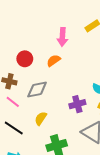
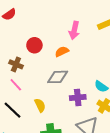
gray diamond: (37, 90) -> (58, 77), moved
yellow semicircle: (41, 118) -> (40, 105), turned 112

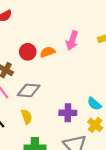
orange semicircle: (62, 52) -> (48, 52), moved
gray diamond: (58, 77) -> (29, 90), moved

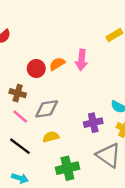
pink arrow: (72, 41) -> (82, 60), moved
yellow semicircle: (27, 117) -> (51, 137), turned -72

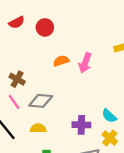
red circle: (36, 69) -> (45, 27), moved

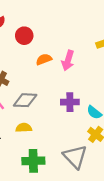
red circle: (45, 27) -> (24, 36), moved
purple cross: (81, 125) -> (70, 102), moved

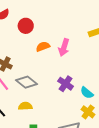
gray diamond: (25, 100) -> (27, 82), turned 35
purple cross: (70, 102) -> (66, 84), turned 35

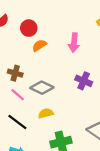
orange semicircle: (43, 46) -> (39, 45), moved

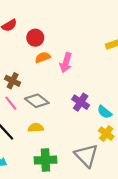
pink arrow: (74, 43) -> (66, 63), moved

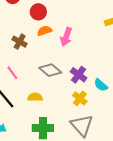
brown cross: (13, 81) -> (20, 42), moved
gray diamond: (37, 101) -> (50, 70), moved
yellow cross: (106, 134) -> (80, 98), moved

